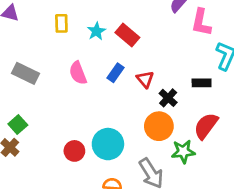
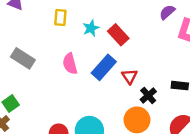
blue rectangle: (116, 73) -> (104, 67), size x1.5

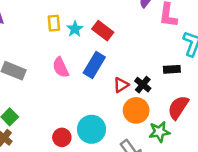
yellow rectangle: (60, 17) -> (54, 23), moved
red triangle: (130, 76) -> (121, 85), moved, turned 42

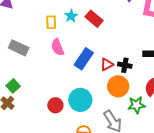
yellow rectangle: (54, 23) -> (51, 22), moved
blue rectangle: (94, 65) -> (84, 59), moved
black cross: (143, 85) -> (125, 65), turned -32

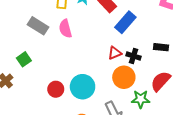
gray rectangle: (19, 48) -> (38, 26), moved
blue rectangle: (84, 59) -> (125, 22), moved
green square: (13, 86) -> (24, 59), moved

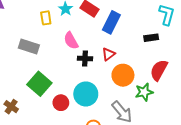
pink semicircle: (65, 29) -> (71, 41), moved
black cross: (134, 56) -> (85, 58), moved
green square: (24, 59) -> (39, 84), moved, size x1.6

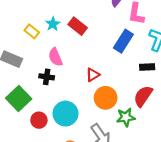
yellow rectangle: (46, 18) -> (32, 31), turned -48
blue rectangle: (111, 22) -> (123, 41), moved
black rectangle: (151, 38) -> (147, 67), moved
black cross: (85, 58) -> (47, 77), moved

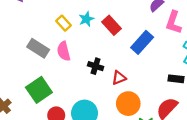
blue rectangle: (123, 41) -> (142, 42), moved
pink semicircle: (55, 57) -> (64, 51), moved
black cross: (47, 77) -> (96, 66), moved

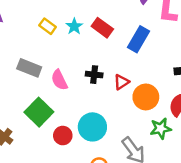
yellow rectangle: (64, 23) -> (48, 26), moved
pink semicircle: (64, 51) -> (59, 80), moved
orange circle: (128, 104) -> (146, 97), moved

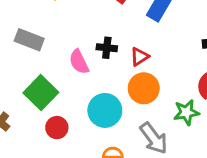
pink semicircle: (59, 80) -> (79, 62), moved
orange circle: (146, 97) -> (144, 88), moved
red circle: (63, 136) -> (57, 128), moved

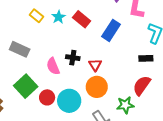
red triangle: (140, 57) -> (95, 65), turned -32
red circle: (57, 128) -> (47, 97), moved

